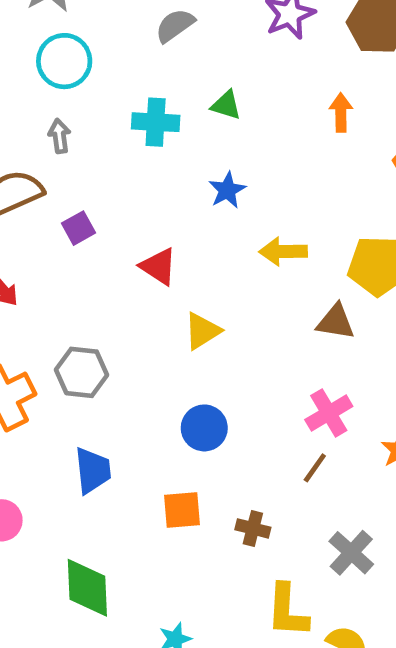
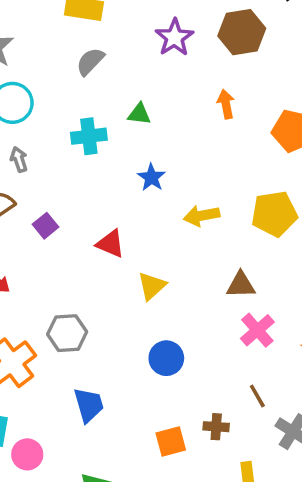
brown triangle: (336, 322) -> (241, 285), moved
brown line: (315, 468) -> (257, 396), moved, turned -55
orange square: (182, 510) -> (171, 442), moved

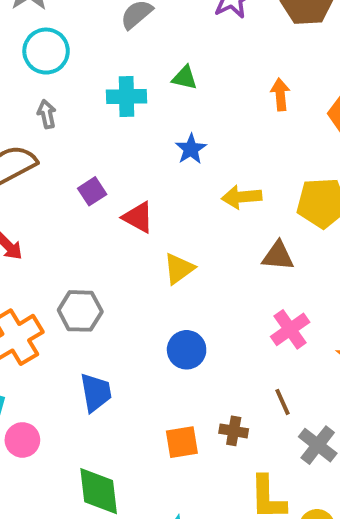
orange arrow: (226, 104) -> (280, 94), moved
purple square: (46, 226) -> (92, 191), moved
brown triangle: (241, 285) -> (278, 256), moved

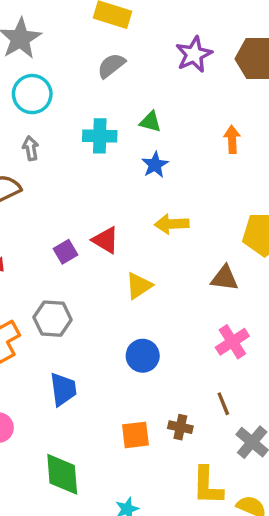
blue star: (191, 149) -> (155, 165), moved
purple square: (92, 191) -> (65, 252), moved
yellow arrow: (242, 197) -> (172, 224), moved

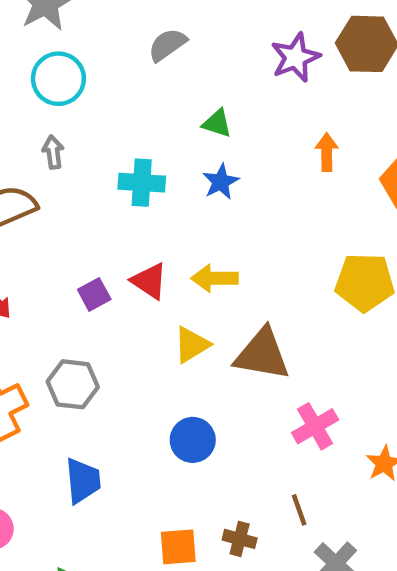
purple star: (194, 54) -> (295, 57), moved
cyan cross: (100, 136) -> (142, 183), moved
yellow arrow: (172, 224) -> (215, 278), moved
brown triangle: (225, 278) -> (262, 354), moved, size x1.5

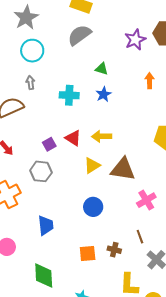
gray semicircle: (167, 45) -> (79, 35), size x1.4
gray hexagon: (73, 384) -> (41, 171), moved

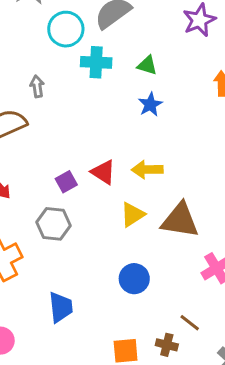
cyan circle: (32, 51) -> (66, 29), moved
cyan cross: (69, 95) -> (96, 62), moved
brown line: (140, 237) -> (190, 323), moved, turned -32

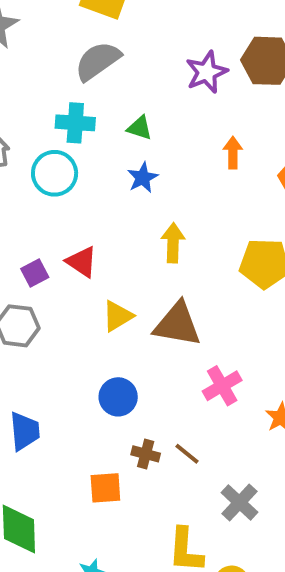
cyan circle: (66, 29) -> (55, 173), moved
yellow arrow: (147, 170) -> (173, 243), moved, turned 92
brown cross: (167, 345) -> (146, 454), moved

